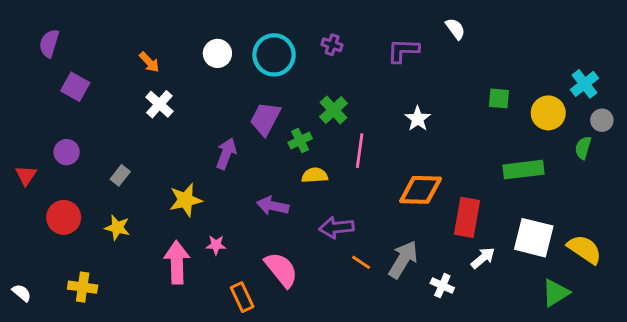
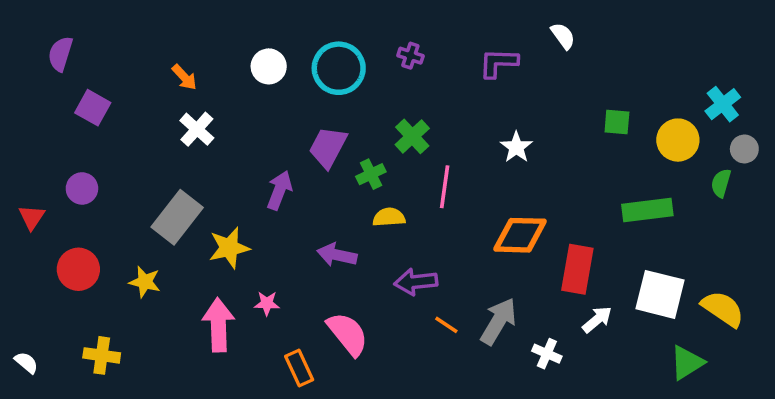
gray rectangle: (120, 175) -> (177, 217), moved, size x2.0

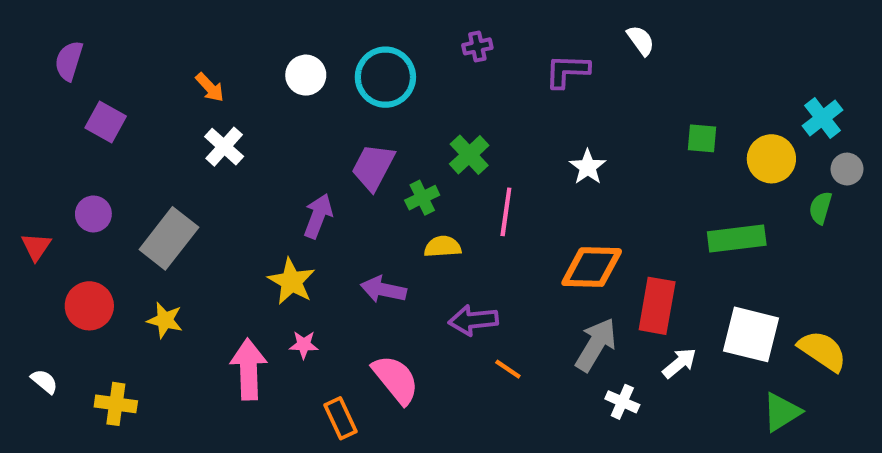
purple cross: (410, 56) -> (477, 46), moved, turned -30
gray rectangle: (177, 217) -> (169, 238), moved
yellow star: (229, 248) -> (291, 281), moved, turned -30
gray arrow: (498, 321) -> (596, 345), moved
white semicircle: (26, 363) -> (44, 381), moved

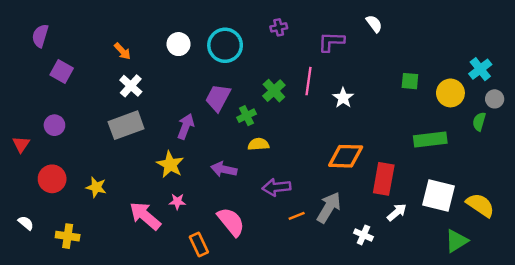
pink line: (506, 212) -> (309, 81), moved
gray rectangle: (169, 238) -> (126, 125), moved, turned 32
gray arrow: (596, 345) -> (329, 207), moved
pink arrow: (249, 369) -> (145, 216), turned -48
orange line: (508, 369) -> (297, 216), turned -56

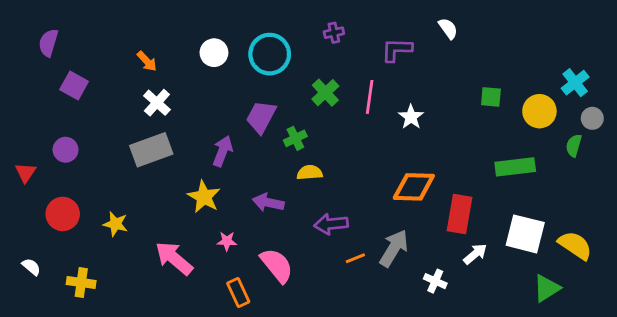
green cross: (274, 91) -> (325, 93), moved
pink star: (177, 202) -> (227, 241), moved

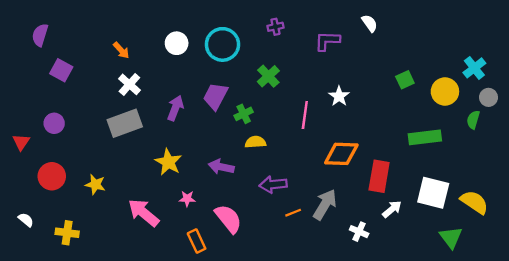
pink line: (370, 97) -> (305, 115), moved
green square: (491, 97) -> (405, 80), turned -30
purple arrow: (223, 151) -> (175, 108), moved
green triangle: (547, 288) -> (451, 237), turned -35

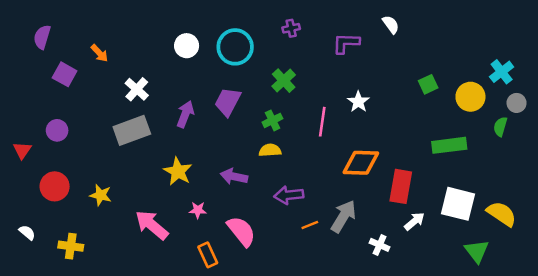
orange arrow: (121, 50) -> (99, 53), moved
green cross: (244, 114) -> (272, 120), moved

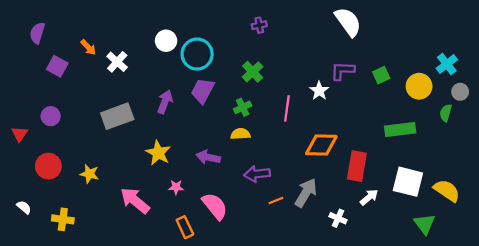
white semicircle: (391, 25) -> (348, 22), size x1.8
purple L-shape: (346, 43) -> (342, 71), moved
cyan circle: (235, 47) -> (197, 54), moved
white cross: (137, 89) -> (117, 62), moved

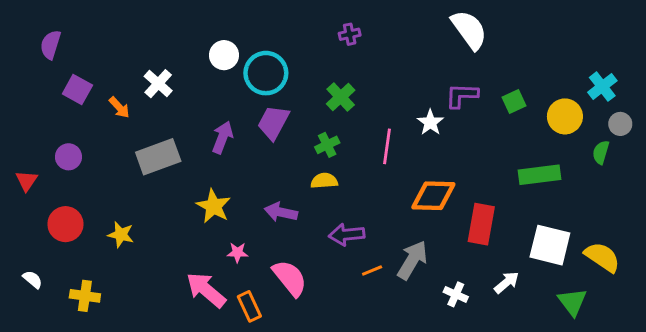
orange arrow: (88, 47) -> (119, 107), moved
white arrow: (369, 197) -> (507, 282), moved
pink arrow: (135, 201) -> (206, 290), moved

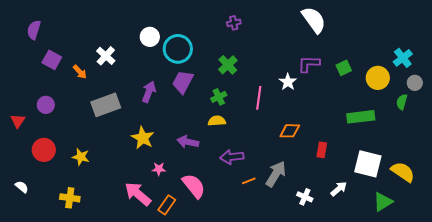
orange diamond: (433, 196) -> (290, 131), size x0.7
red rectangle: (481, 224) -> (322, 150), size x0.6
yellow cross: (85, 296) -> (70, 198), moved
green triangle: (572, 302) -> (383, 202), turned 35
orange rectangle: (249, 306) -> (167, 205), turned 60

